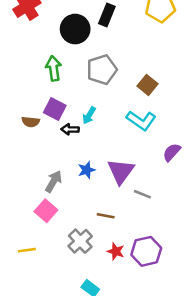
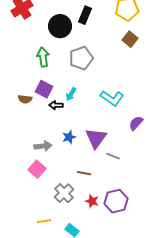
brown square: (148, 85) -> (130, 39), moved
gray arrow: (54, 181) -> (43, 146), turned 54
yellow line: (27, 250) -> (44, 221), moved

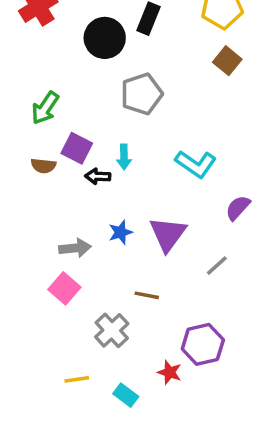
green arrow: (43, 57) -> (45, 108), moved, turned -138
cyan arrow: (71, 94) -> (124, 157), turned -32
gray line: (113, 156) -> (217, 266), moved, turned -64
red star: (92, 201) -> (170, 372), moved

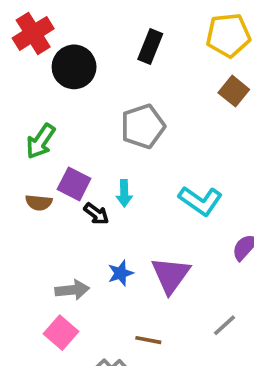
black circle: (105, 38) -> (74, 67), moved
black arrow: (98, 176) -> (96, 214), turned -145
gray line: (217, 266) -> (225, 325), moved

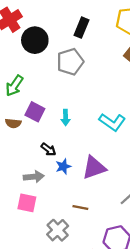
gray pentagon: (143, 126) -> (70, 62), moved
black arrow: (96, 214) -> (48, 149), moved
purple triangle: (171, 275) -> (94, 168), turned 35
pink square: (61, 333) -> (27, 203), turned -30

